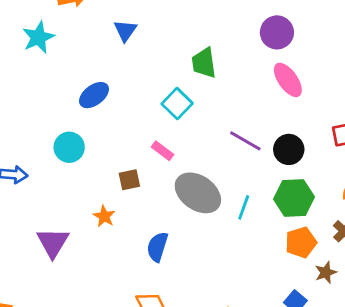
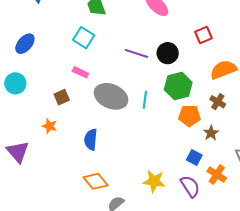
orange pentagon: (301, 242) -> (189, 116), turned 30

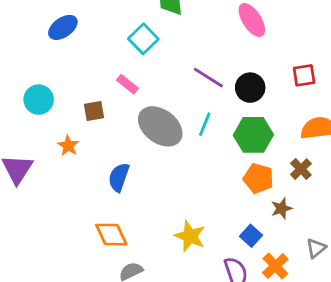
cyan circle: (15, 83) -> (39, 100), moved
cyan line: (145, 100) -> (205, 124), moved
yellow star: (154, 181) -> (190, 236), moved

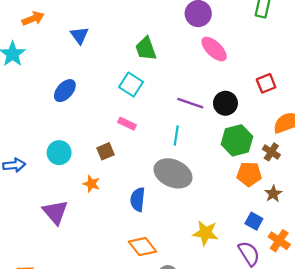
cyan line: (205, 124) -> (176, 136), moved
gray ellipse: (160, 126) -> (173, 173), moved
brown cross: (301, 169) -> (271, 152), moved

